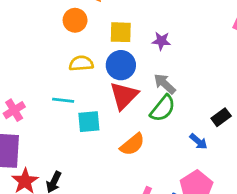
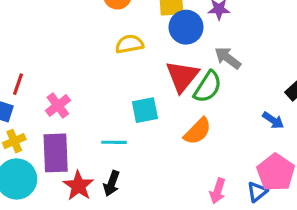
blue circle: (121, 65) -> (186, 27), moved
cyan line: (63, 100) -> (114, 142), moved
green semicircle: (163, 108) -> (208, 87), moved

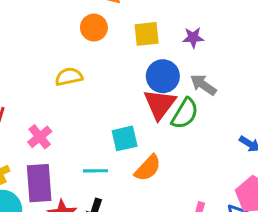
blue circle: (186, 27) -> (163, 76), moved
yellow semicircle: (129, 44) -> (69, 77), moved
orange semicircle: (198, 131) -> (148, 168), moved

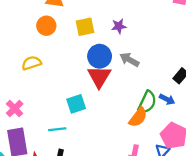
green semicircle: (185, 114) -> (147, 102), moved
orange semicircle: (148, 168) -> (138, 117), moved

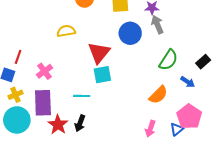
gray arrow: (129, 60) -> (157, 24), moved, turned 30
red triangle: (99, 77) -> (99, 53), moved
green semicircle: (147, 102) -> (168, 60), moved

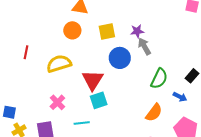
yellow semicircle: (66, 31) -> (59, 64), size x1.4
red line: (18, 57) -> (26, 52), moved
pink cross: (45, 71) -> (57, 102), moved

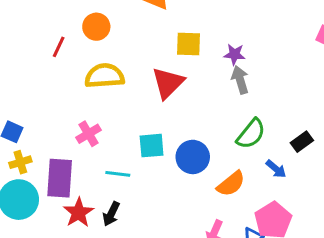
orange circle: (72, 30) -> (96, 27), moved
blue circle: (120, 58) -> (193, 157), moved
red triangle: (93, 80) -> (168, 83), moved

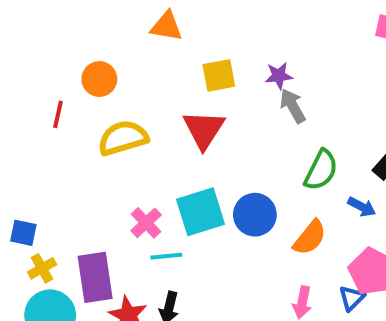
pink cross: (88, 134) -> (146, 223), moved
cyan square: (152, 146) -> (201, 212), size x1.4

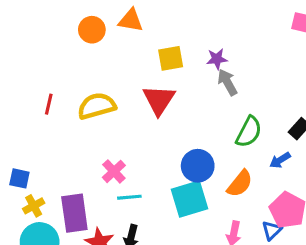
orange circle: (99, 79) -> (92, 30), moved
red line: (58, 114) -> (49, 104), moved
blue arrow: (362, 207) -> (280, 160), turned 120
cyan square: (201, 212) -> (189, 199), moved

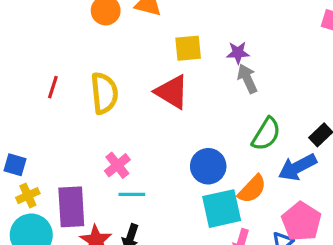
red triangle: (159, 100) -> (172, 92), turned -36
yellow semicircle: (97, 106) -> (104, 93), turned 96
blue arrow: (280, 160) -> (297, 167), size x1.6
cyan square: (189, 199) -> (222, 209), moved

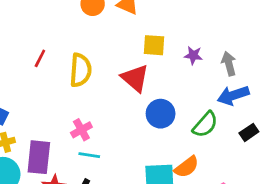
gray arrow: (247, 79) -> (229, 64), moved
blue circle: (208, 166) -> (161, 114), moved
blue arrow: (297, 167) -> (233, 95), moved

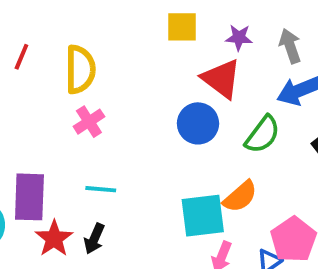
red triangle: (135, 78) -> (221, 79), moved
pink cross: (81, 130) -> (89, 122), moved

